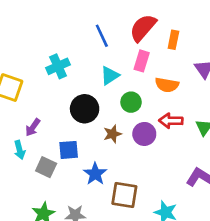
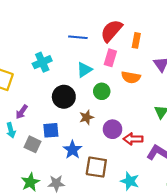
blue line: (102, 36) -> (78, 37), turned -60
red arrow: (171, 121) -> (133, 139), moved
purple circle: (144, 134) -> (113, 129), moved

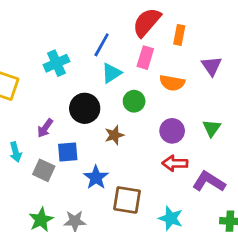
blue line: (78, 37) -> (102, 45), moved, turned -66
purple arrow: (22, 112) -> (45, 128), moved
purple circle: (113, 129) -> (172, 131), moved

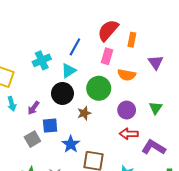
cyan triangle: (111, 73) -> (69, 71), moved
green circle: (134, 101) -> (99, 88), size x1.5
cyan arrow: (16, 152) -> (12, 104), moved
gray square: (44, 170) -> (32, 139), turned 35

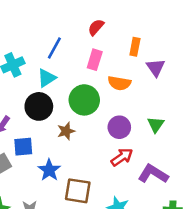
red semicircle: (108, 30) -> (96, 27), size x0.6
orange rectangle: (132, 40) -> (135, 47), moved
red arrow: (129, 134) -> (122, 157), turned 144

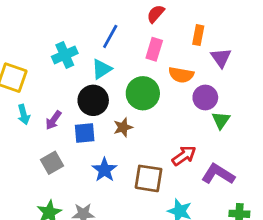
purple circle: (119, 127) -> (205, 97), moved
blue square: (23, 147) -> (85, 133), moved
brown square: (78, 191) -> (149, 178), moved

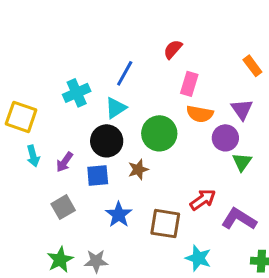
orange rectangle: (198, 35) -> (252, 66), moved, turned -48
pink rectangle: (154, 49) -> (189, 84), moved
purple triangle: (221, 58) -> (242, 109), moved

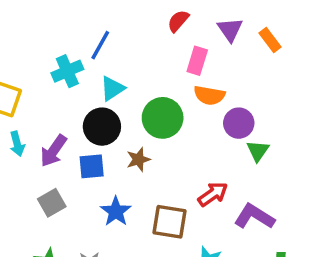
blue line: (125, 73) -> (100, 45), moved
purple triangle: (242, 109) -> (230, 30), moved
purple arrow: (65, 162) -> (53, 151), size x1.4

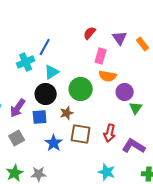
red arrow: (213, 194) -> (110, 133), turned 138
brown square: (169, 222) -> (81, 134), moved

